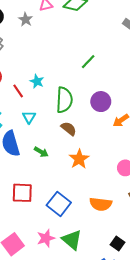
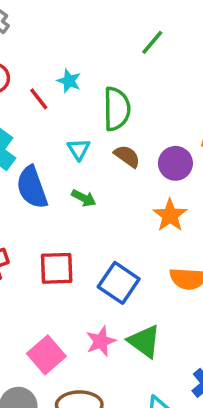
purple circle: (101, 102) -> (175, 163), moved
cyan triangle: (29, 117) -> (79, 149), moved
orange star: (79, 159) -> (170, 215), moved

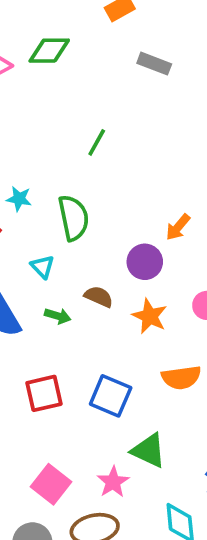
brown semicircle: (127, 156) -> (99, 297), moved
pink star: (101, 341) -> (113, 482), moved

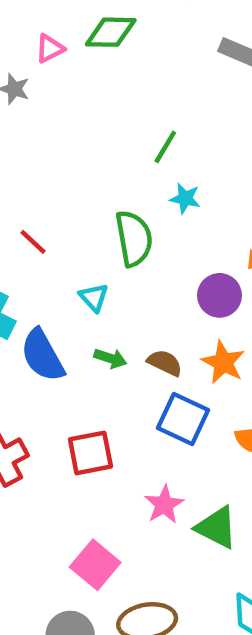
cyan star: (19, 199) -> (185, 198), moved
brown semicircle: (99, 297) -> (165, 363), moved
blue square: (111, 396) -> (183, 419), moved
pink star: (113, 482) -> (164, 505), moved

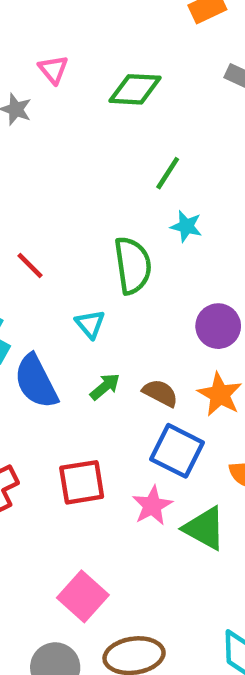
green diamond: (111, 32) -> (135, 89), moved
pink triangle: (50, 49) -> (53, 69), turned -44
green arrow: (110, 358) -> (105, 387), turned -60
pink star: (164, 505) -> (152, 506), moved
green triangle: (217, 527) -> (205, 528), moved

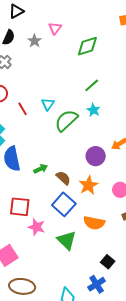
green diamond: (135, 89) -> (87, 46), turned -35
green semicircle: (133, 265) -> (66, 121), turned -140
cyan triangle: (90, 324) -> (48, 104), moved
pink star: (152, 506) -> (37, 227), moved, turned 30

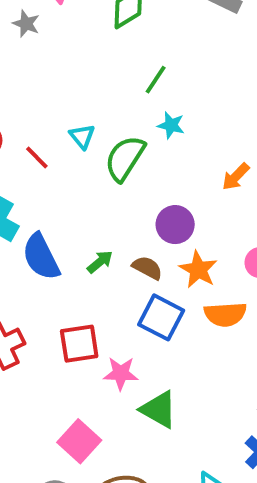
purple circle: (96, 156) -> (175, 225), moved
orange semicircle: (94, 223) -> (225, 314), moved
green triangle: (67, 240) -> (159, 409), moved

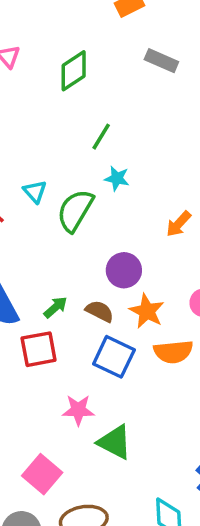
red square: (79, 344) -> (39, 349), moved

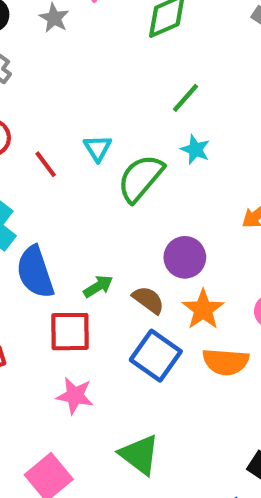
pink star: (78, 410) -> (75, 396), moved

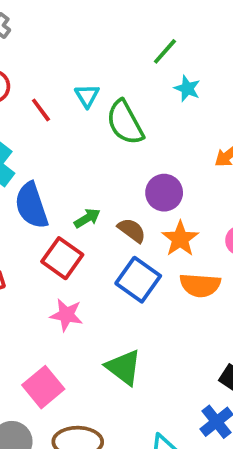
cyan star: (195, 149) -> (187, 88), moved
green semicircle: (140, 178) -> (125, 122), turned -69
red square: (70, 332) -> (62, 258), turned 36

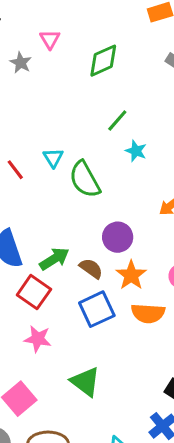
green arrow: (87, 218) -> (54, 259), size x1.4
blue square: (138, 280) -> (97, 309), turned 30

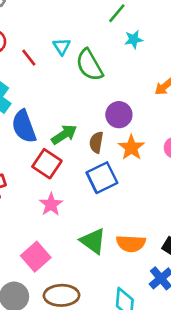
cyan star: (136, 151) -> (134, 39), turned -30
brown semicircle: (91, 268) -> (96, 142), turned -115
orange semicircle: (148, 313) -> (131, 244), moved
pink star: (38, 339) -> (51, 204), turned 30

